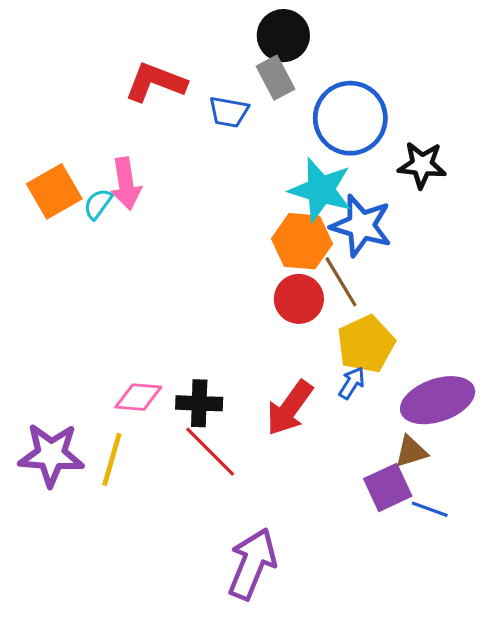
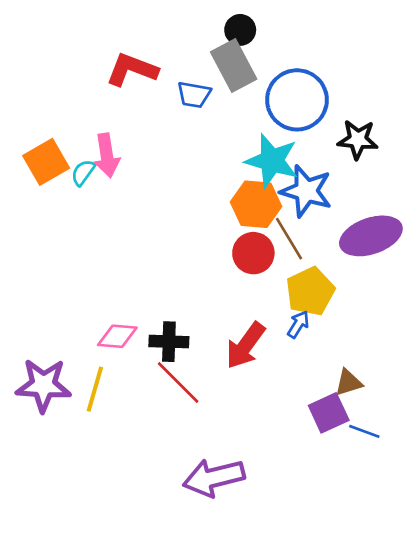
black circle: (283, 36) -> (240, 30), size x0.7
gray rectangle: (276, 78) -> (234, 66), size x1.4
purple ellipse: (438, 400) -> (371, 236), moved
purple arrow: (252, 564) -> (214, 478), turned -126

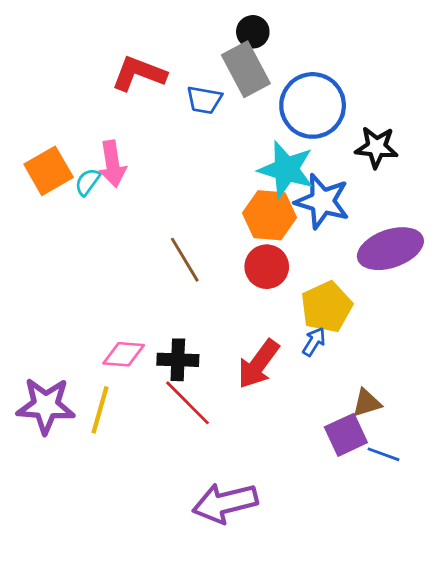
brown line: (289, 239) -> (185, 260), moved

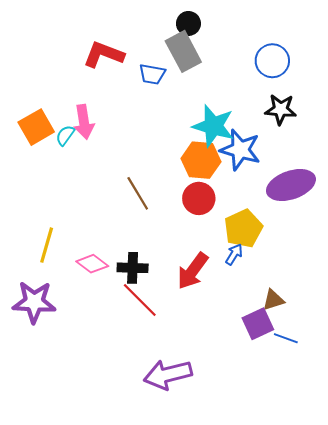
blue circle: (313, 105) -> (272, 61), moved, size x0.7
pink diamond: (124, 354) -> (92, 264), turned 32
yellow line: (100, 410) -> (47, 245), moved

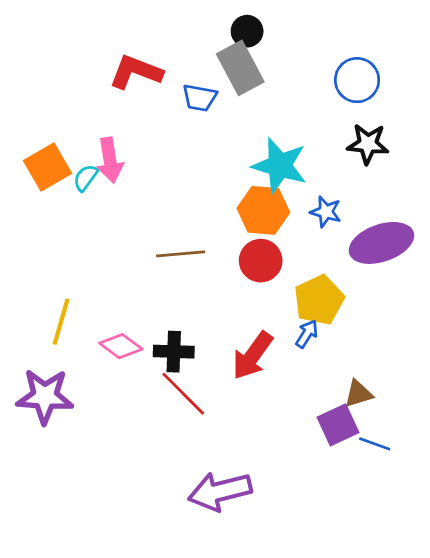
blue star: (240, 150) -> (326, 212), moved, size x0.6
brown line: (138, 193) -> (181, 254), turned -64

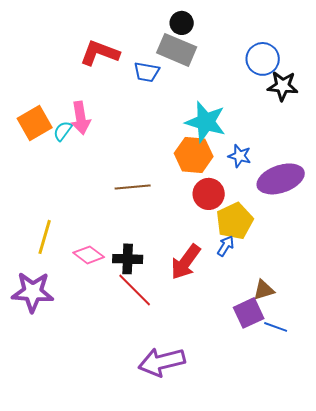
gray rectangle: (240, 68) -> (177, 50), turned -39
black star: (368, 144) -> (283, 86), moved
red circle: (261, 261) -> (209, 194), moved

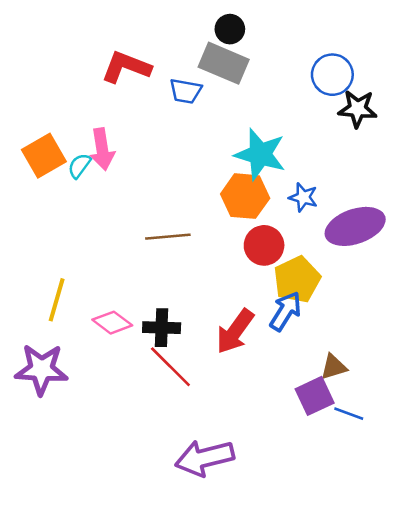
blue arrow: (226, 246) -> (286, 311), size x1.5

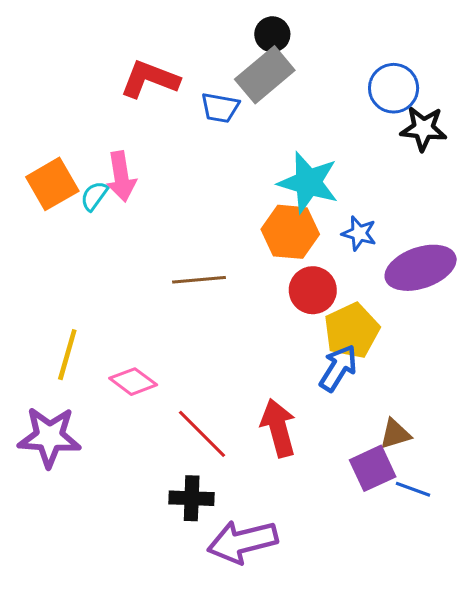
gray rectangle: (224, 63) -> (265, 75), turned -63
black cross: (162, 328) -> (192, 498), moved
red arrow: (235, 331) -> (278, 428), moved, turned 129

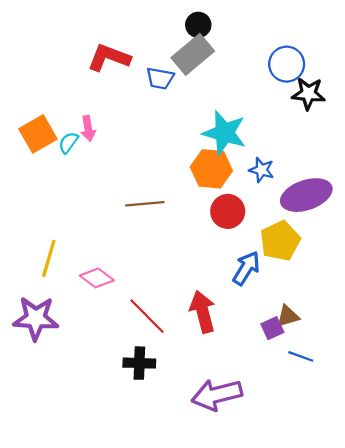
pink arrow: (121, 176) -> (88, 128), size x0.7
yellow pentagon: (352, 331) -> (280, 241), moved
purple square: (373, 468) -> (272, 328), moved, size x0.7
purple arrow: (242, 542) -> (217, 395), moved

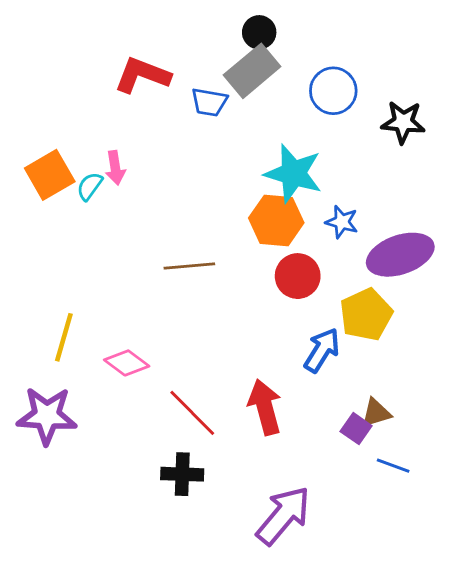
blue circle: (287, 64) -> (333, 91), moved
purple square: (272, 328) -> (356, 429), turned -30
purple arrow: (217, 395) -> (283, 515), turned 144

